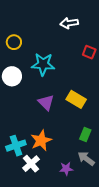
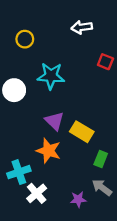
yellow circle: (14, 42) -> (25, 39), moved
yellow rectangle: (76, 99) -> (82, 132), moved
orange star: (41, 141) -> (49, 151), moved, turned -30

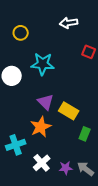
orange star: (49, 151) -> (41, 127), turned 30
gray arrow: (102, 187) -> (86, 169), moved
white cross: (37, 193) -> (42, 163), moved

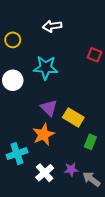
white arrow: (69, 23) -> (52, 26), moved
yellow circle: (21, 33) -> (13, 40), moved
purple star: (66, 168) -> (71, 170), moved

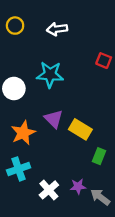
yellow circle: (13, 40) -> (15, 26), moved
orange star: (44, 134) -> (23, 133), moved

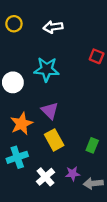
yellow rectangle: (80, 129) -> (54, 140), moved, turned 30
gray arrow: (100, 197) -> (93, 183), turned -42

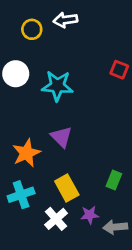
yellow circle: (14, 24) -> (32, 29), moved
white arrow: (53, 27) -> (65, 20), moved
white circle: (13, 82) -> (16, 74), moved
yellow rectangle: (54, 140) -> (67, 188), moved

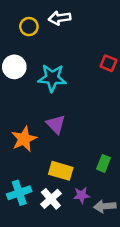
yellow rectangle: (67, 188) -> (61, 171), turned -45
cyan cross: (21, 195) -> (19, 193), moved

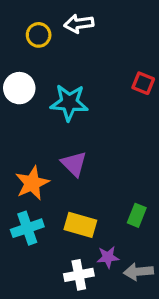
cyan cross: (19, 193) -> (27, 228), moved
white cross: (51, 199) -> (79, 275), moved, turned 30

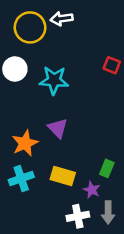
yellow circle: (39, 35) -> (30, 27), size x1.6
purple star: (108, 257) -> (92, 190), moved, turned 30
gray arrow: (138, 272) -> (108, 212), turned -85
white cross: (79, 275) -> (78, 216), moved

